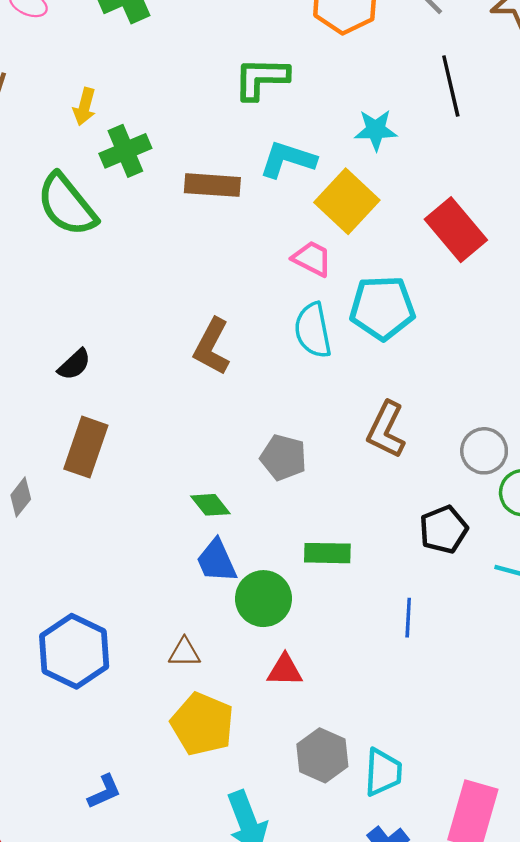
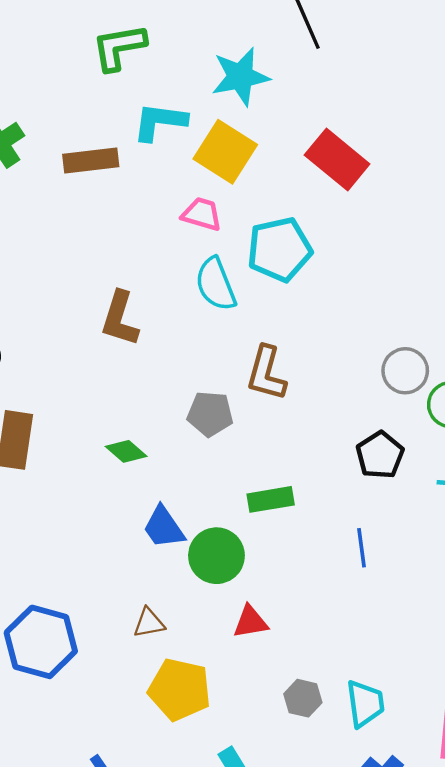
cyan star: (376, 130) -> (240, 77), size x1.4
brown L-shape: (386, 430) -> (266, 373), moved
green diamond: (210, 505) -> (126, 451), moved
gray hexagon: (322, 755) -> (303, 698), size x0.7

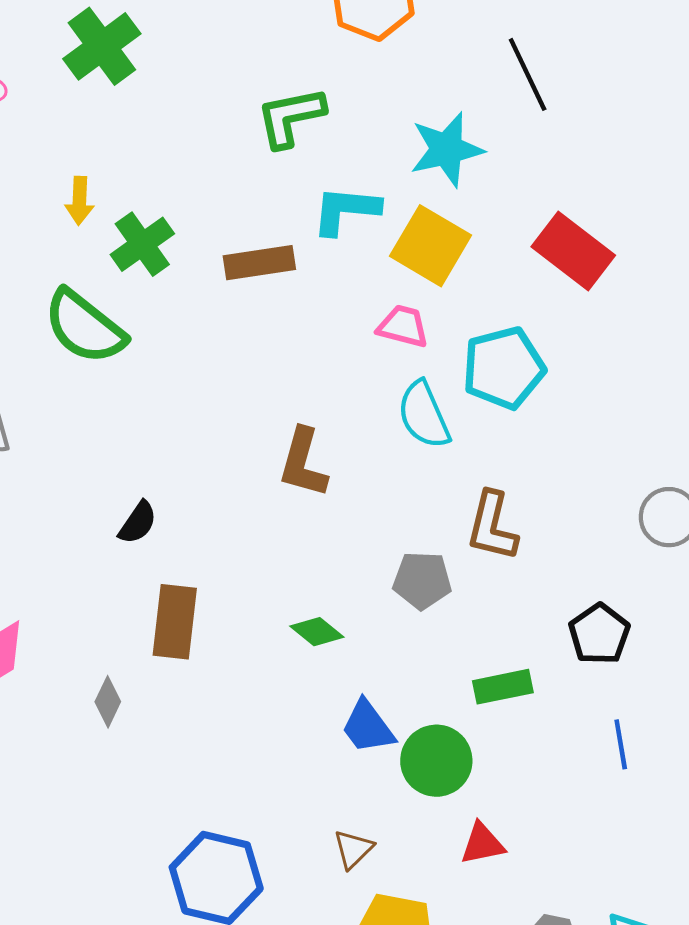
black pentagon: (380, 455) -> (599, 634), moved
brown triangle: (149, 623) -> (353, 849), turned -32

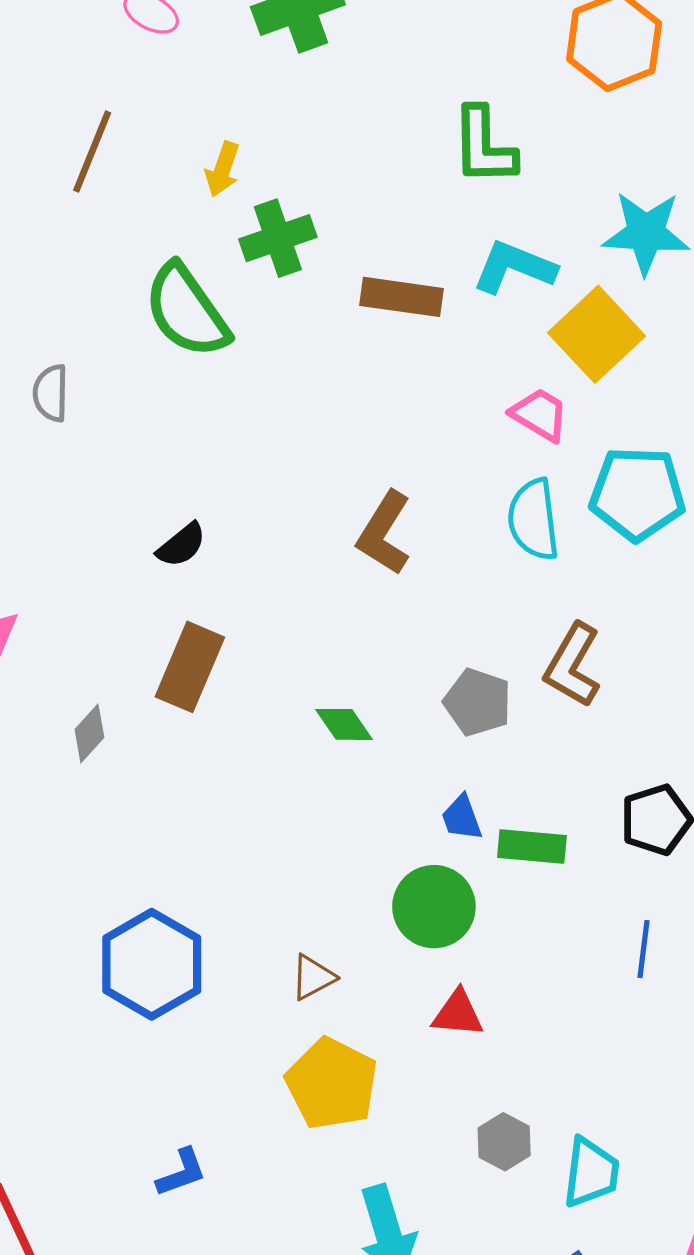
green L-shape: (291, 117) -> (484, 146), turned -96
blue trapezoid: (368, 727) -> (462, 818), moved, size x0.7

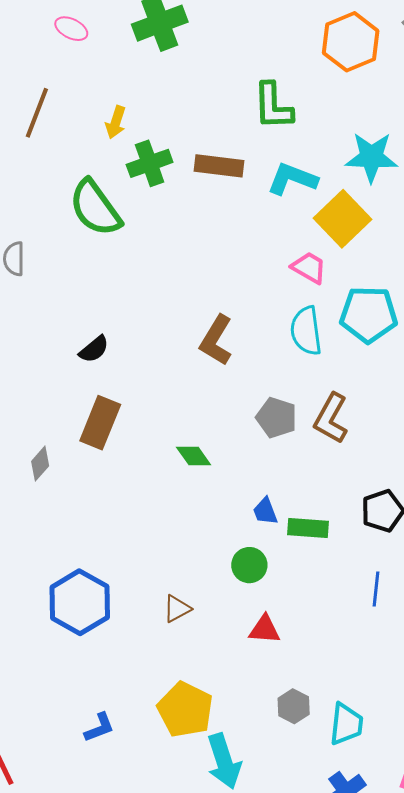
brown rectangle: (401, 297) -> (219, 166), moved
gray pentagon: (478, 702) -> (276, 418), moved
green circle: (434, 907) -> (249, 565), size x0.7
yellow pentagon: (332, 1084) -> (185, 710), moved

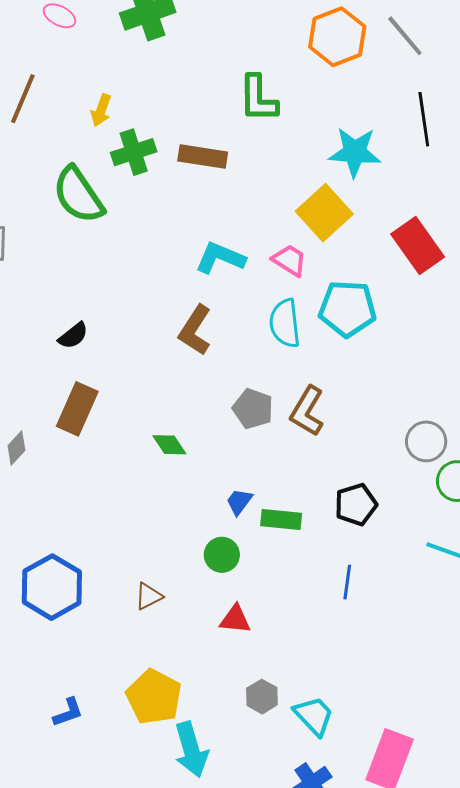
cyan L-shape: (292, 179) -> (220, 258), moved
blue trapezoid: (265, 511) -> (239, 502), turned 56
cyan trapezoid: (346, 724) -> (314, 716), turned -51

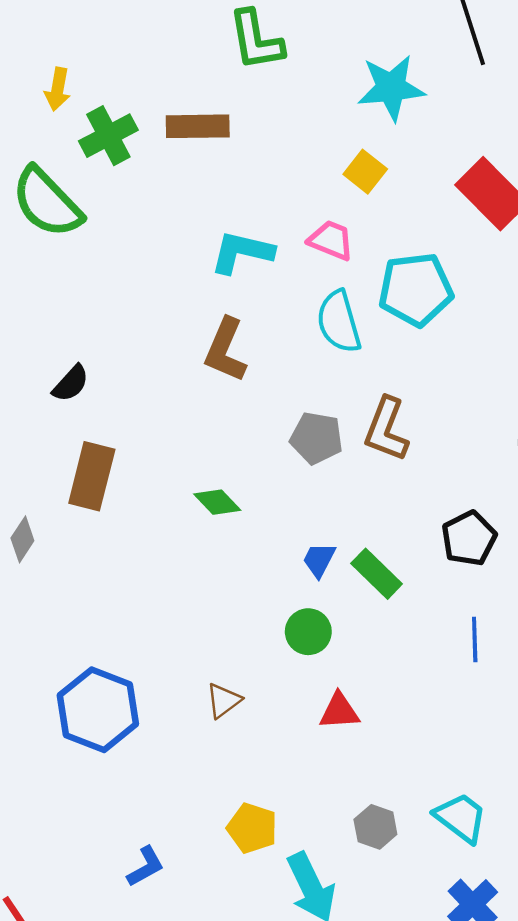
yellow square: (324, 213) -> (365, 172), size x0.6
green rectangle: (281, 520) -> (377, 574), turned 48
yellow pentagon: (154, 697) -> (252, 828), size x0.7
gray hexagon: (262, 697) -> (375, 827), moved

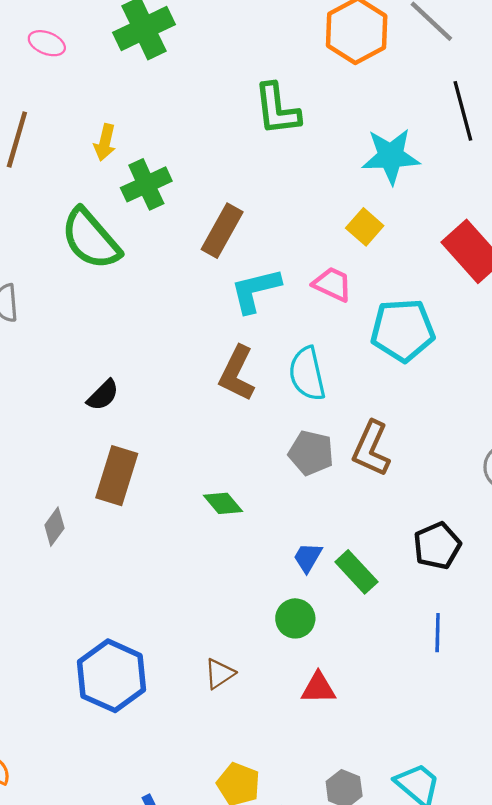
brown rectangle: (198, 126) -> (222, 231), moved, turned -63
cyan L-shape: (242, 252) -> (255, 290), turned -30
cyan semicircle: (339, 322) -> (307, 374), moved

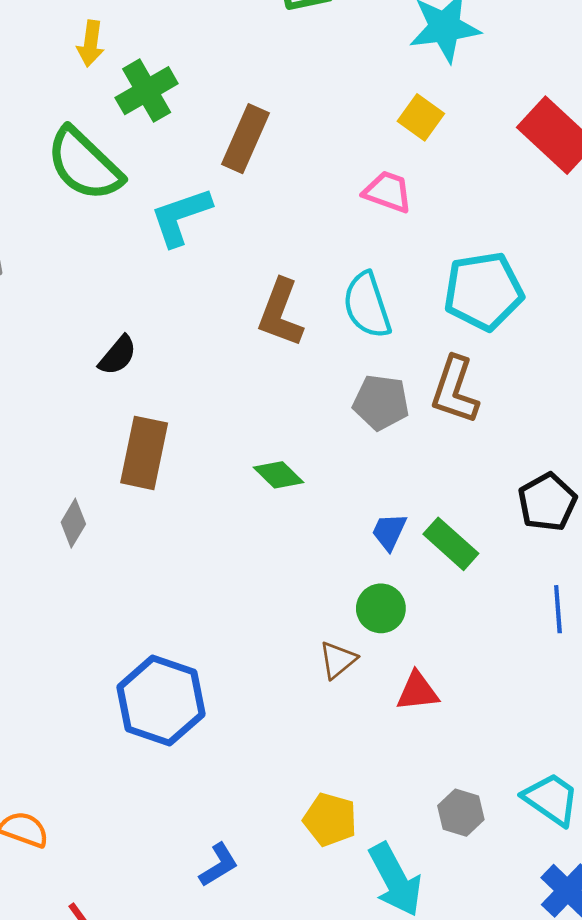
cyan L-shape: (255, 290) -> (181, 217), moved
cyan pentagon: (403, 330) -> (483, 291), moved
brown triangle: (220, 674) -> (338, 660), moved

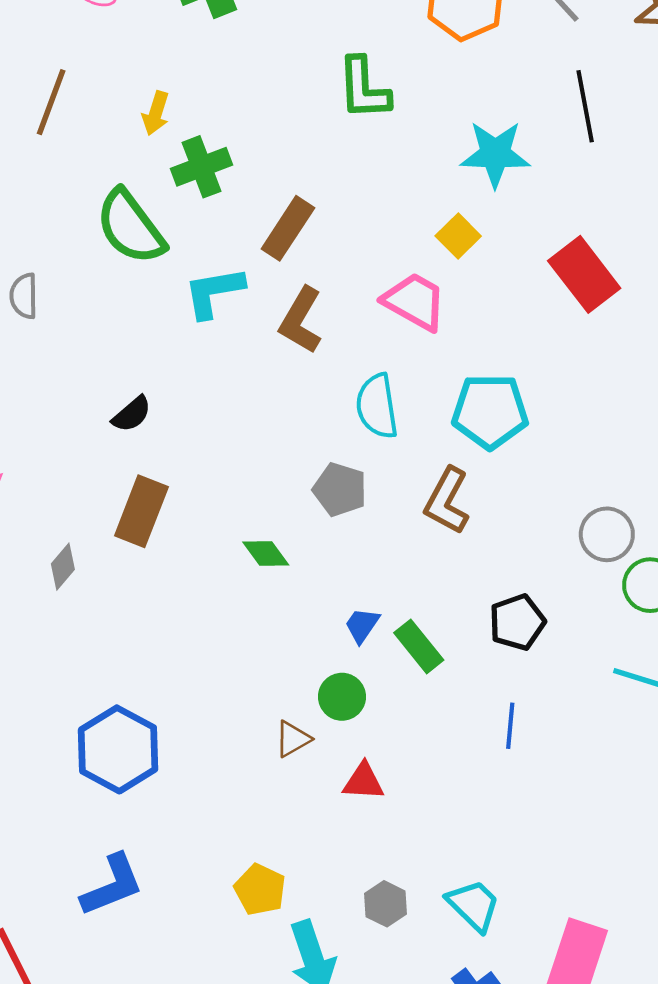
pink trapezoid: (388, 192) -> (415, 301), size x1.4
brown L-shape: (280, 313) -> (301, 320), moved
gray pentagon: (381, 402) -> (340, 490), moved
blue L-shape: (219, 865) -> (112, 885), moved, size x1.6

